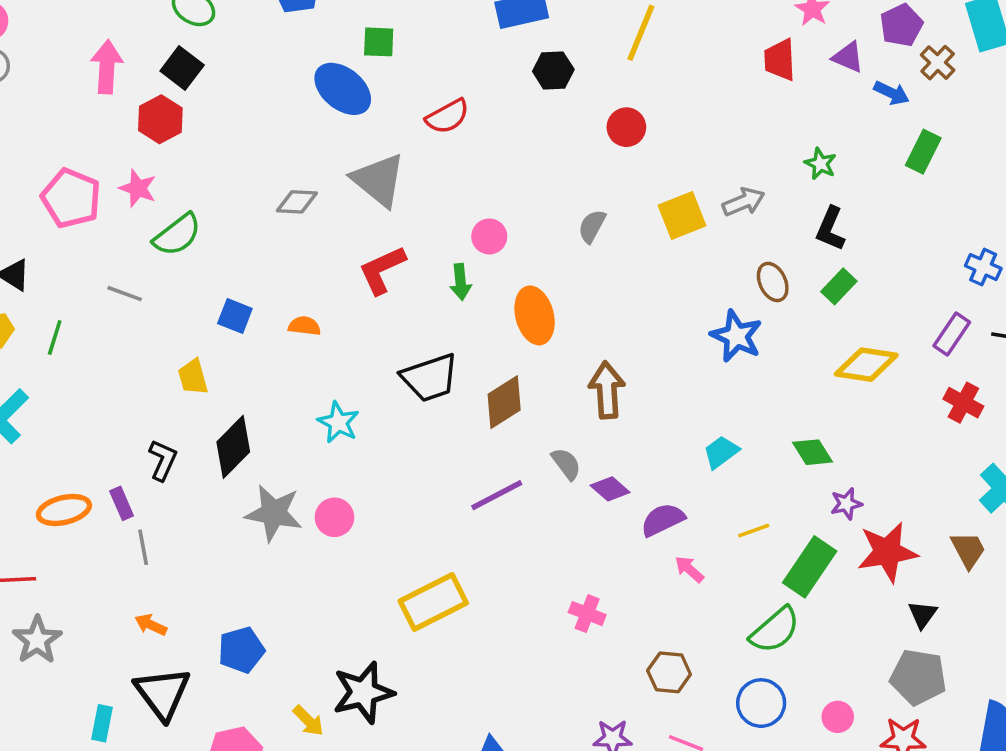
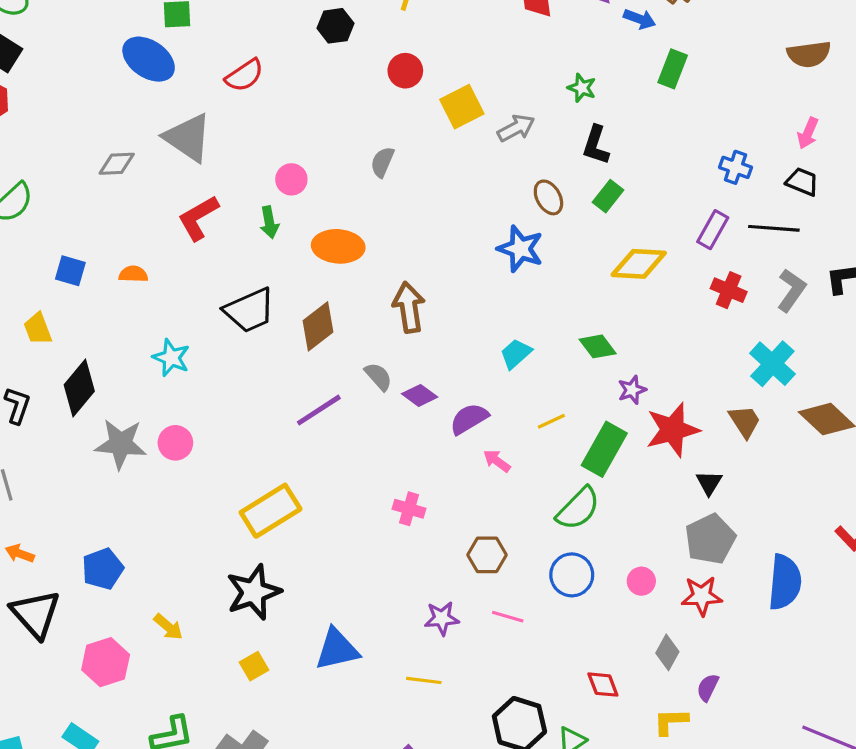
yellow square: (682, 216) -> (462, 107), moved
orange ellipse: (535, 315) -> (338, 246), turned -66
gray pentagon: (918, 677) -> (710, 539), turned -30
black star: (363, 692) -> (254, 592), moved

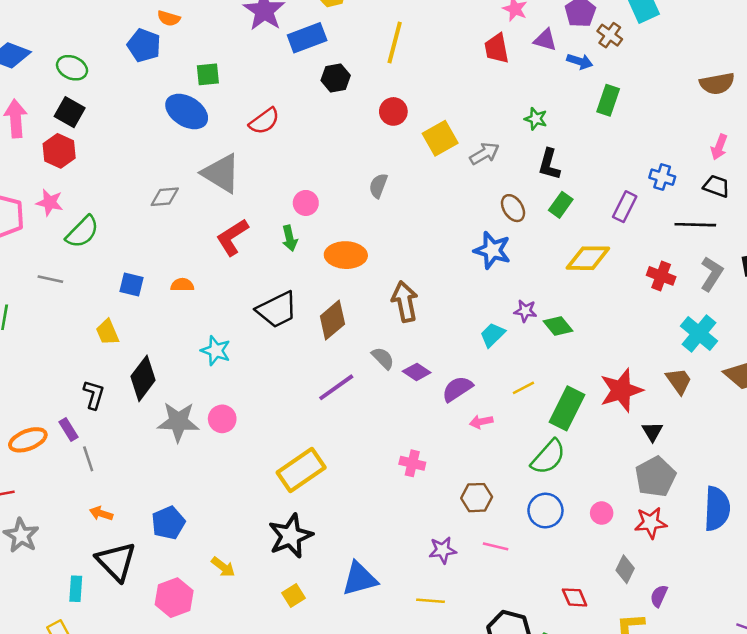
purple rectangle: (713, 230) -> (625, 207), moved
purple star: (632, 390) -> (525, 311), moved, turned 30
pink arrow: (497, 461) -> (481, 422), turned -45

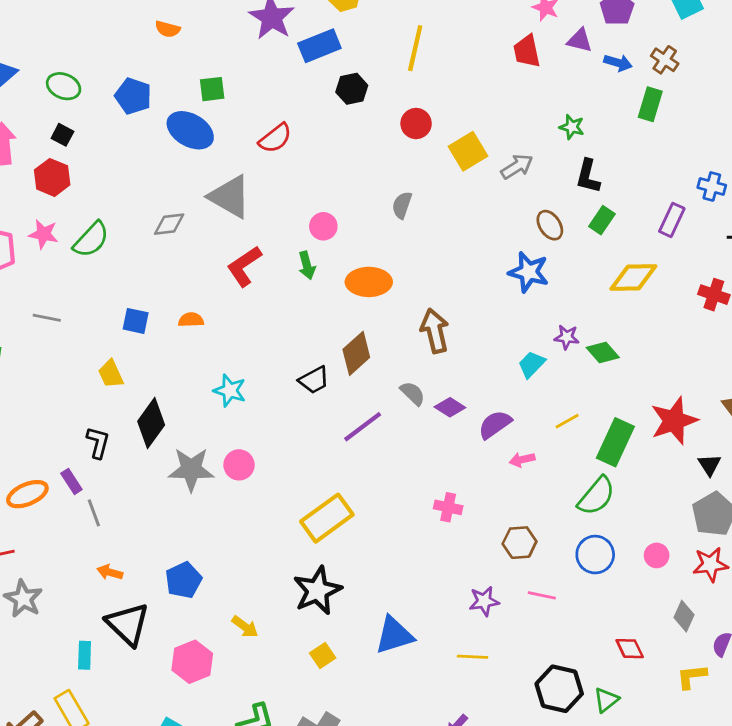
brown cross: (610, 35) -> (665, 60), moved
blue pentagon: (144, 45) -> (133, 96), moved
black square: (70, 112) -> (62, 135), size x0.7
green semicircle: (82, 232) -> (91, 240), moved
black trapezoid: (277, 310) -> (314, 380), moved, size x0.7

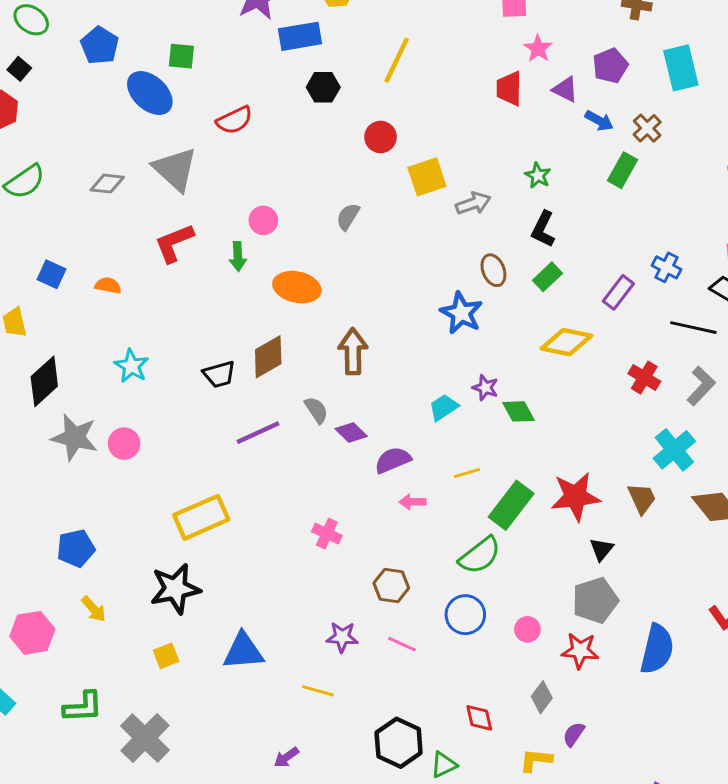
blue pentagon: (184, 580) -> (76, 548), moved

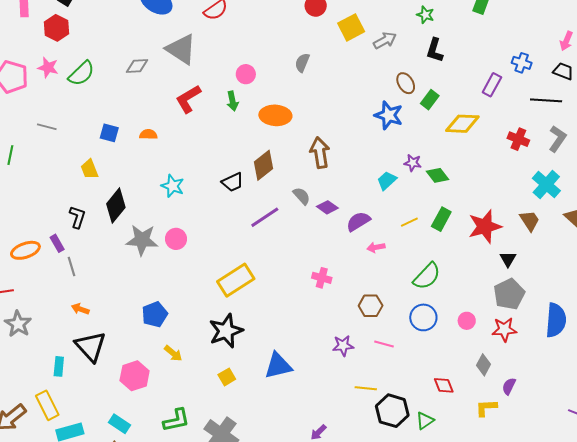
green rectangle: (547, 277) -> (430, 100), moved
green rectangle: (511, 505) -> (441, 219), moved, size x0.7
yellow line: (318, 691) -> (366, 388), moved

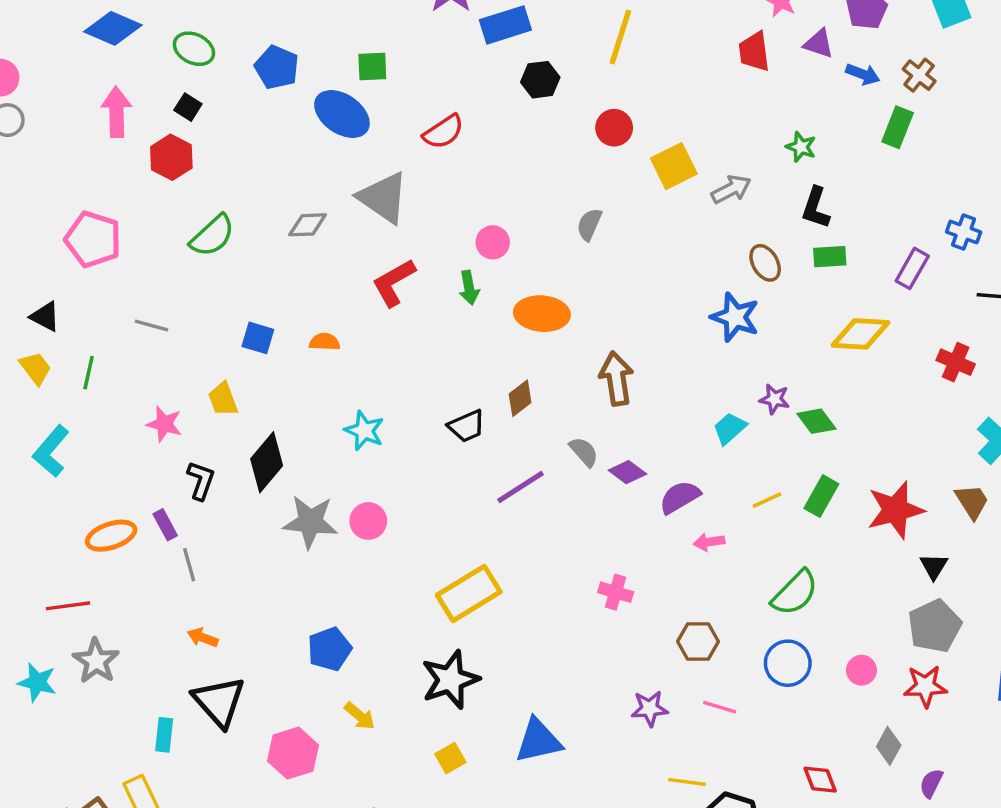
pink star: (48, 68) -> (164, 424), moved
green rectangle: (430, 100) -> (830, 257), moved, turned 48
brown diamond: (264, 165) -> (520, 398), size x0.7

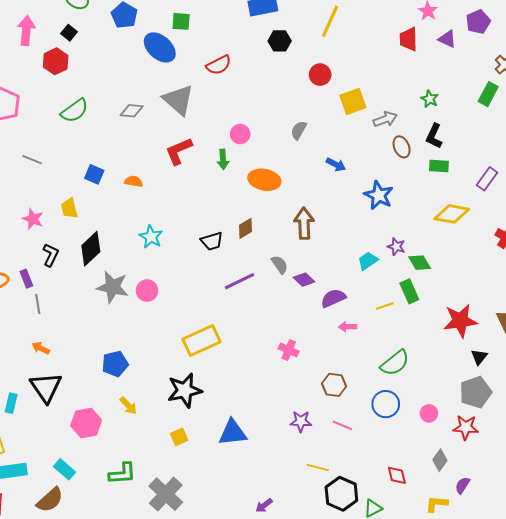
blue arrow: (863, 74) -> (336, 165), moved
brown ellipse: (765, 263) -> (402, 147), moved
green rectangle: (821, 496) -> (409, 291), moved, turned -60

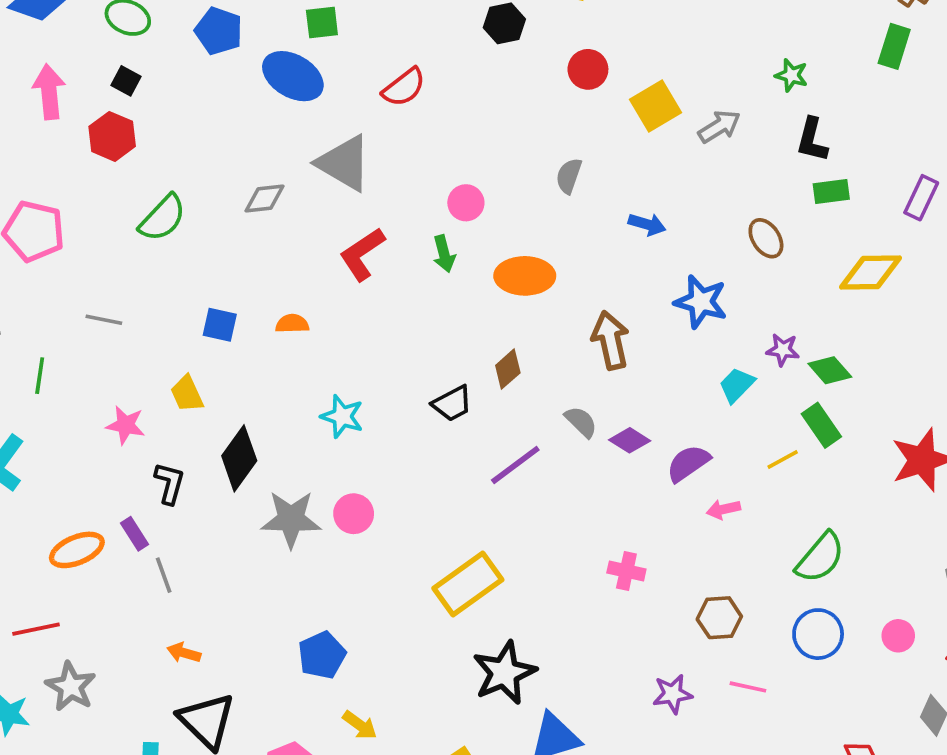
brown ellipse: (402, 147) -> (766, 238), moved
blue star: (379, 195) -> (701, 302), moved
black star: (185, 390) -> (504, 673), moved

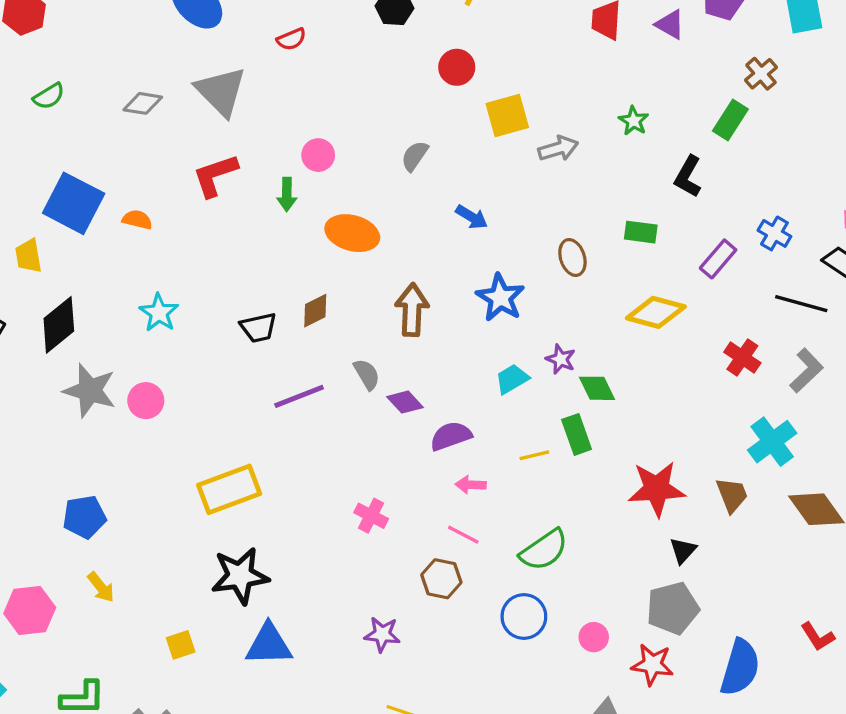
red semicircle: (404, 87) -> (291, 39), size x0.7
black L-shape: (812, 140) -> (688, 176), moved
green semicircle: (163, 218) -> (49, 96), size x0.7
blue square: (220, 325) -> (74, 203), size x1.8
pink line: (748, 687) -> (463, 535), moved

